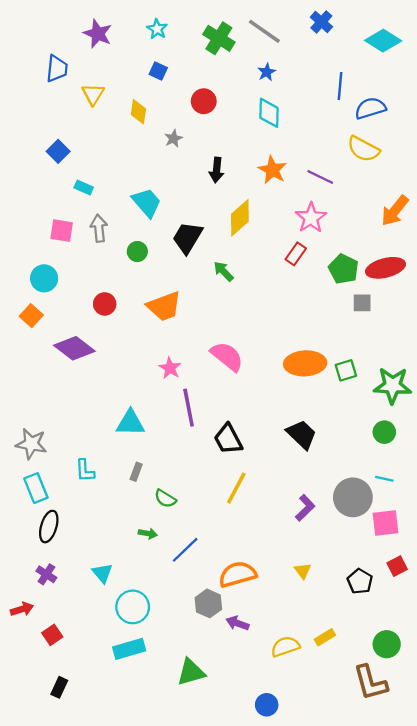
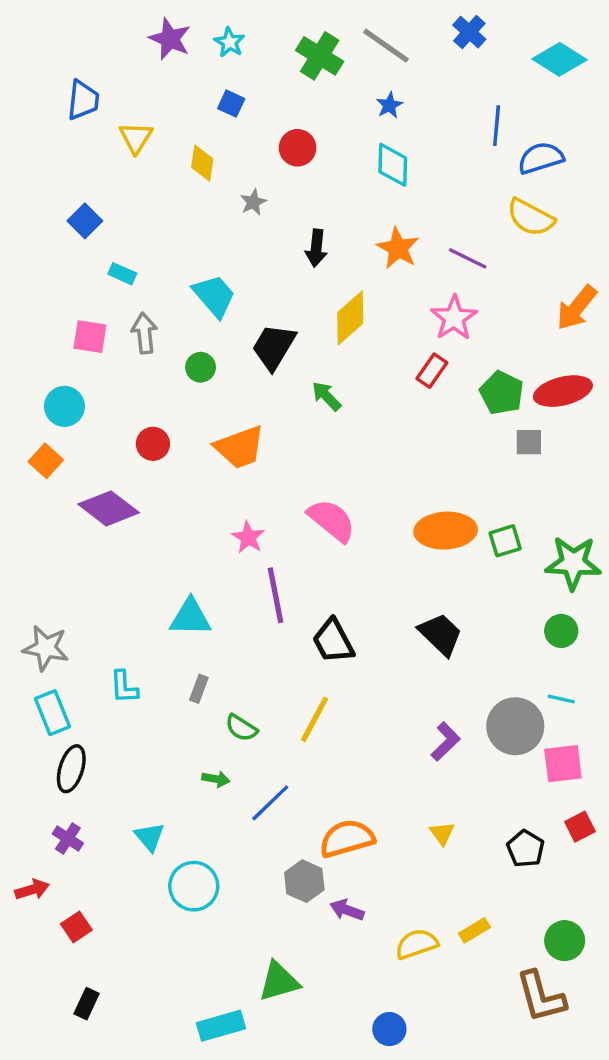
purple star: (98, 34) -> (170, 39), moved
yellow line: (236, 488) -> (315, 719), moved
cyan rectangle: (129, 649) -> (221, 1026), moved

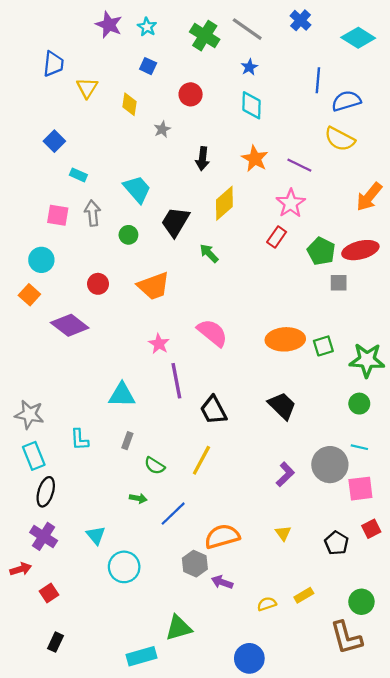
purple cross: (68, 838) -> (44, 536), size x1.4
yellow semicircle: (417, 944) -> (267, 604), size x0.7
blue circle: (389, 1029) -> (249, 658), size x1.4

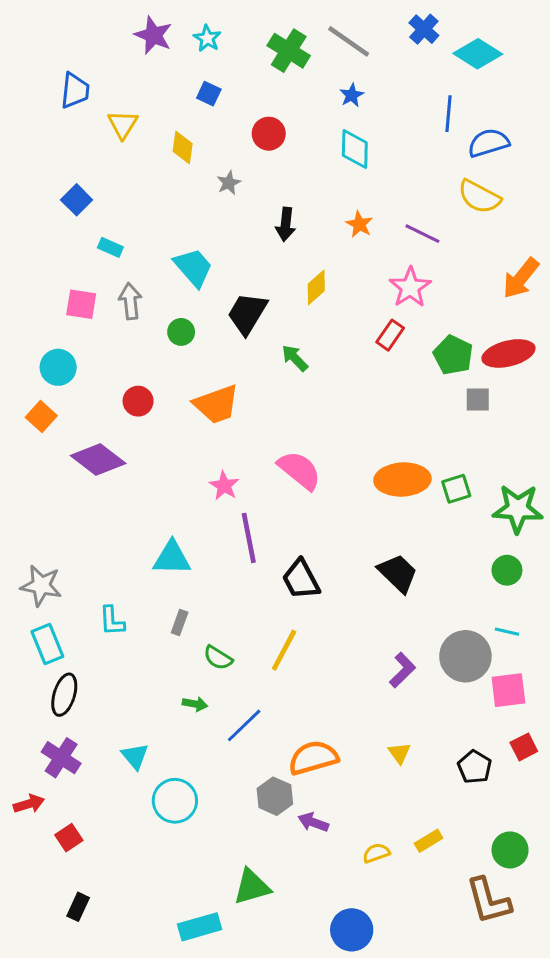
cyan diamond: (358, 38) -> (478, 54), moved
orange star: (255, 159) -> (359, 224), size x0.7
yellow diamond: (224, 203) -> (316, 287), size x0.7

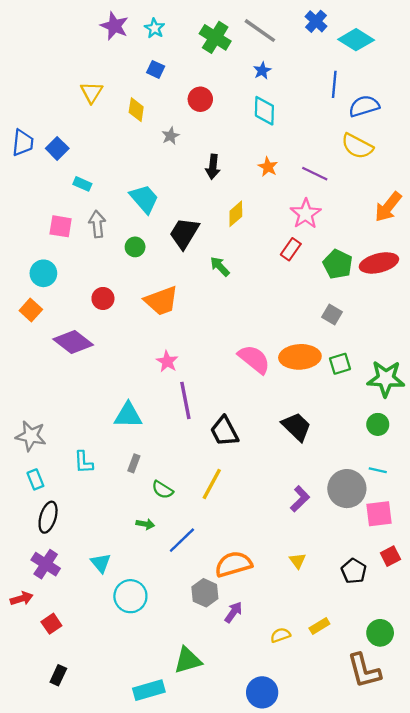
blue trapezoid: (75, 91) -> (23, 143), moved
gray square: (478, 400) -> (332, 315), moved, turned 30
pink semicircle: (299, 470) -> (254, 359), moved
cyan rectangle: (47, 644) -> (35, 479), size x0.7
purple arrow: (313, 822) -> (234, 612), turned 105

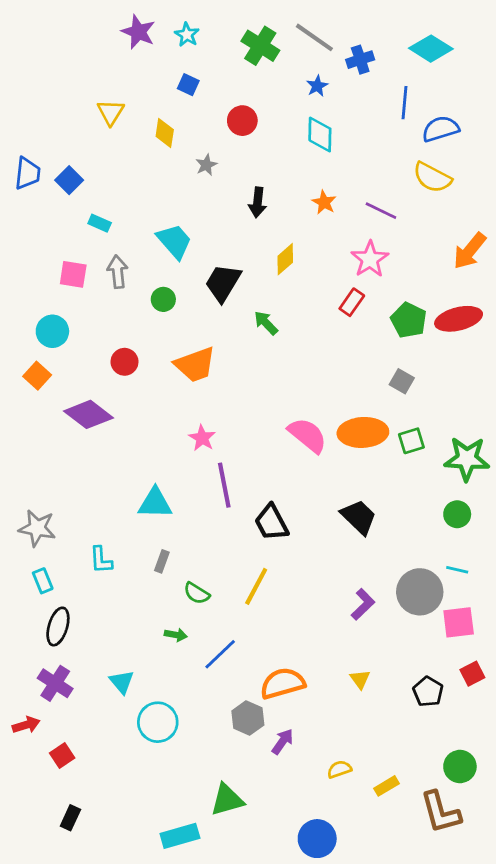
blue cross: (316, 21) -> (360, 60), moved, turned 30
yellow rectangle: (319, 626) -> (386, 786), moved

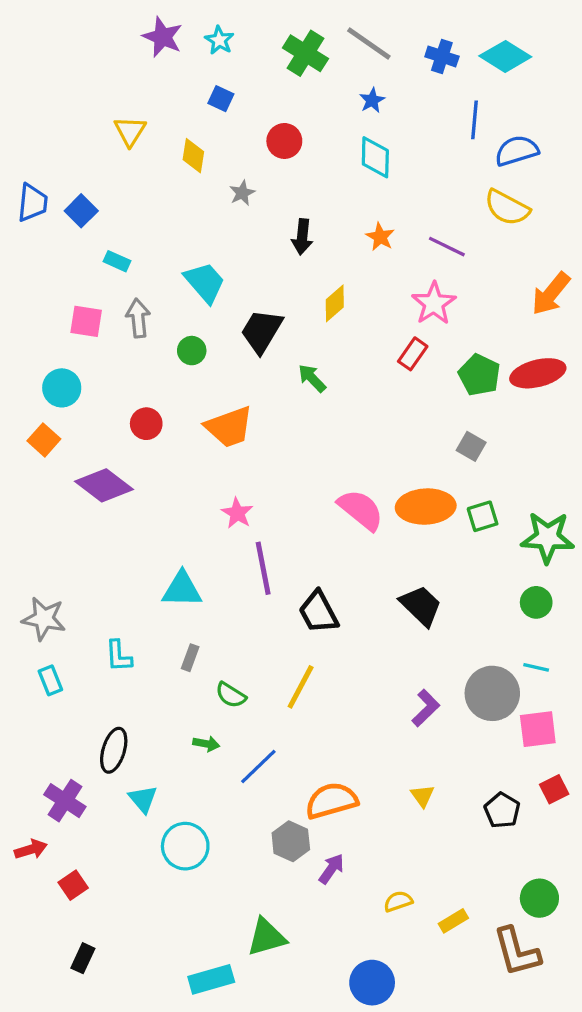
blue cross: (360, 60) -> (442, 56), moved, turned 36
black ellipse: (58, 627) -> (114, 750), moved

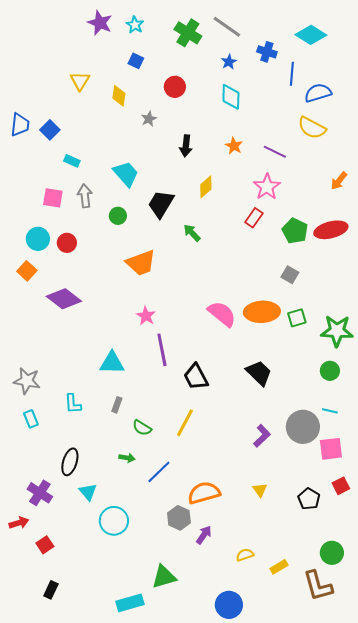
blue cross: (442, 56) -> (267, 52), moved
orange arrow: (551, 294) -> (339, 181), size x0.7
red circle: (146, 424) -> (67, 243), moved

